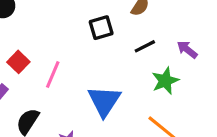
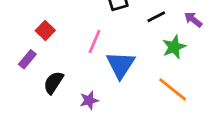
pink line: (53, 74) -> (95, 41), moved

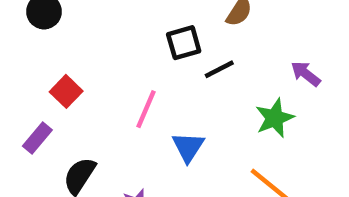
black line: (156, 17) -> (219, 69), moved
blue triangle: (121, 65) -> (188, 147), size x0.7

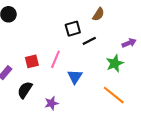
purple arrow: (306, 74) -> (129, 43), turned 120
red square: (66, 91) -> (32, 61), moved, turned 32

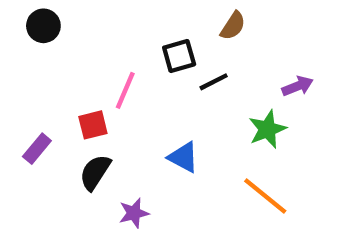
pink line: (55, 59) -> (125, 90), moved
blue triangle: (75, 77) -> (183, 157), turned -35
black semicircle: (25, 90) -> (95, 172), moved

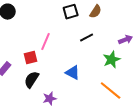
black square: (179, 56) -> (71, 12), moved

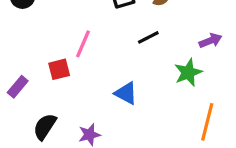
black semicircle: (32, 80) -> (45, 127), moved
orange line: (111, 91) -> (207, 122), moved, turned 65

